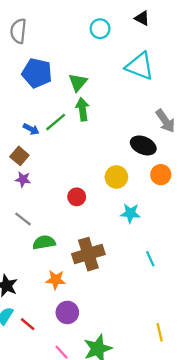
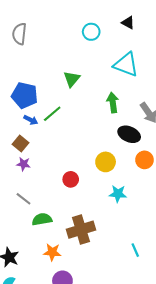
blue pentagon: (37, 73) -> (25, 95), moved
green arrow: (83, 109) -> (113, 102), moved
cyan line: (150, 259) -> (135, 250), moved

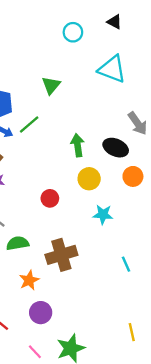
green arrow: (113, 102) -> (78, 145), moved
cyan line: (135, 250) -> (126, 264), moved
orange star: (52, 252) -> (29, 280), turned -30

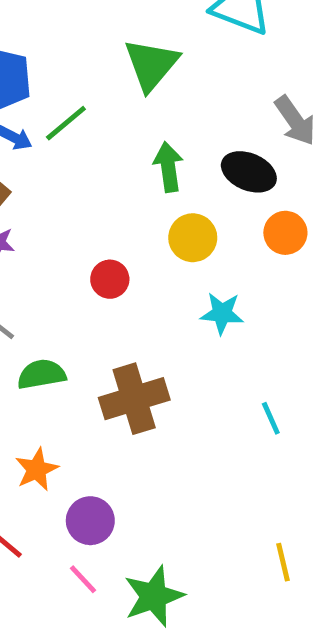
green triangle: (51, 85) -> (151, 65), moved, size x1.4
orange star: (29, 280) -> (37, 469), moved
pink line: (35, 352) -> (83, 579), moved

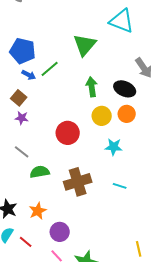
orange circle: (285, 233) -> (127, 114), moved
red circle: (110, 279) -> (68, 133), size x1.5
cyan line: (271, 418) -> (120, 186), moved, turned -48

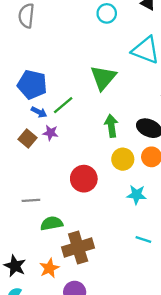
purple star: (22, 118) -> (50, 133), moved
gray line: (22, 152) -> (31, 200), turned -42
brown cross: (78, 182) -> (78, 248), moved

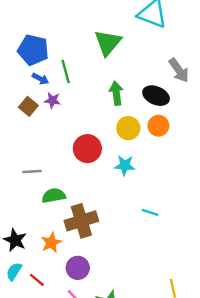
green line: (63, 105) -> (66, 72), turned -65
cyan star: (137, 195) -> (125, 165), moved

